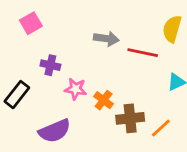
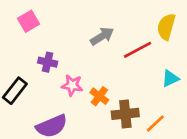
gray arrow: (106, 39) -> (102, 36), turned -40
red line: (143, 53) -> (138, 50), turned -40

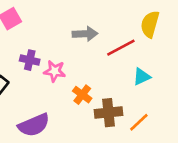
gray arrow: (102, 36) -> (85, 34), turned 30
cyan triangle: (170, 78) -> (142, 77), moved
pink star: (72, 85) -> (55, 71), moved

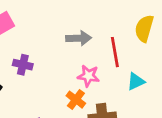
red line: (121, 48) -> (115, 52), turned -72
pink star: (55, 71) -> (88, 76), moved

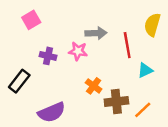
pink star: (88, 76) -> (78, 51), moved

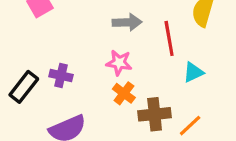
pink star: (78, 51) -> (119, 63), moved
purple cross: (48, 56) -> (61, 76), moved

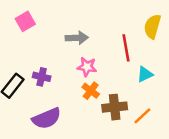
gray arrow: (127, 22) -> (77, 38), moved

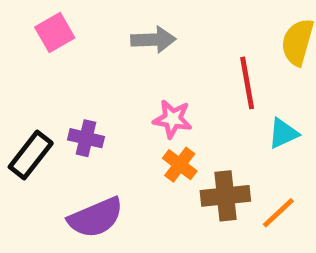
gray arrow: (77, 38) -> (153, 40), moved

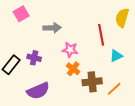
gray arrow: (153, 40) -> (52, 28), moved

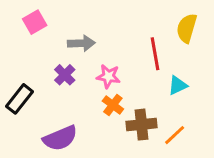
purple cross: (34, 58) -> (65, 75), moved, turned 32

